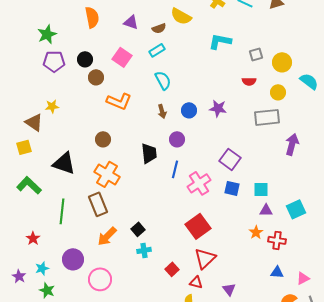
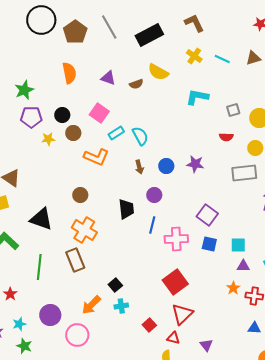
cyan rectangle: (157, 50) -> (116, 133), moved
yellow star: (52, 106) -> (48, 139), moved
pink cross: (199, 183) -> (176, 239), turned 30
orange arrow: (107, 236) -> (91, 305), moved

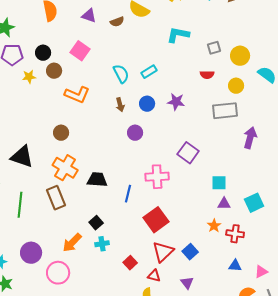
cyan rectangle: (116, 133) -> (149, 72), moved
black trapezoid: (126, 209) -> (97, 180), moved, turned -80
blue line: (152, 225) -> (128, 194), moved
blue square: (209, 244) -> (190, 252), moved, turned 35

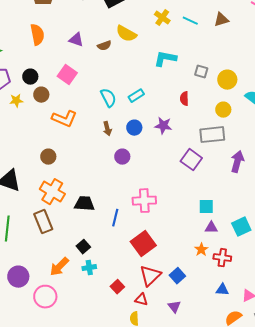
gray square: (214, 48) -> (201, 72), turned 32
red semicircle: (207, 75) -> (184, 99), moved, turned 88
purple square: (188, 153) -> (191, 160), moved

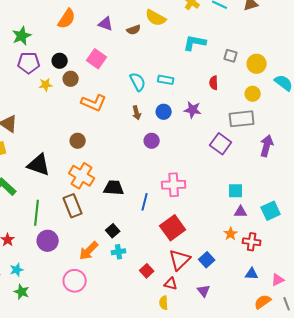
orange semicircle: (37, 35) -> (67, 19), turned 45
cyan rectangle: (136, 96) -> (166, 80), turned 42
purple circle: (18, 277) -> (48, 241), moved

